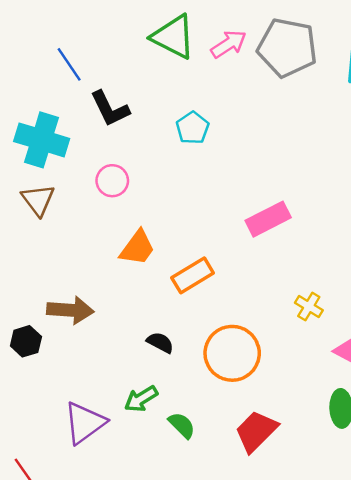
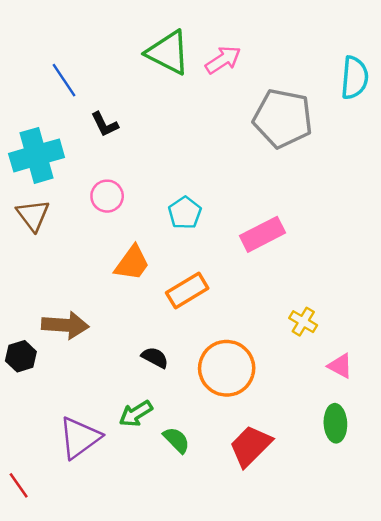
gray pentagon: (287, 48) -> (283, 118), moved
black L-shape: (110, 109) -> (105, 124), size x0.7
cyan pentagon: (193, 128) -> (185, 213), moved
cyan cross: (42, 140) -> (37, 155), turned -33

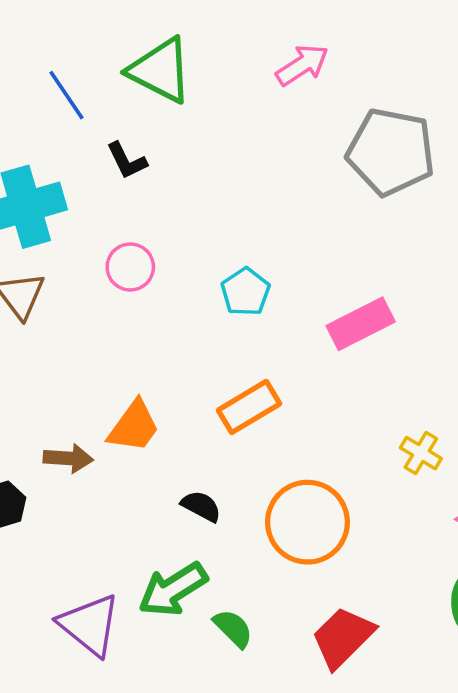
green triangle: (168, 53) -> (160, 70), moved
orange trapezoid: (132, 263) -> (134, 426), moved
brown arrow: (65, 325) -> (68, 458), size x0.7
green arrow: (136, 414) -> (173, 589), size x1.4
purple triangle: (80, 438) -> (90, 625), turned -45

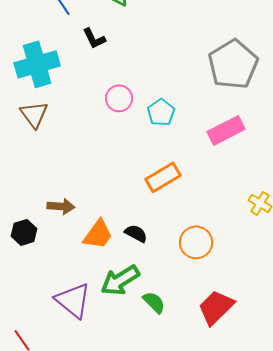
gray pentagon: (391, 152) -> (233, 64), moved, turned 30
pink circle: (130, 267) -> (119, 98), moved
orange trapezoid: (134, 426) -> (98, 234), moved
orange circle: (307, 522) -> (196, 242), size x0.7

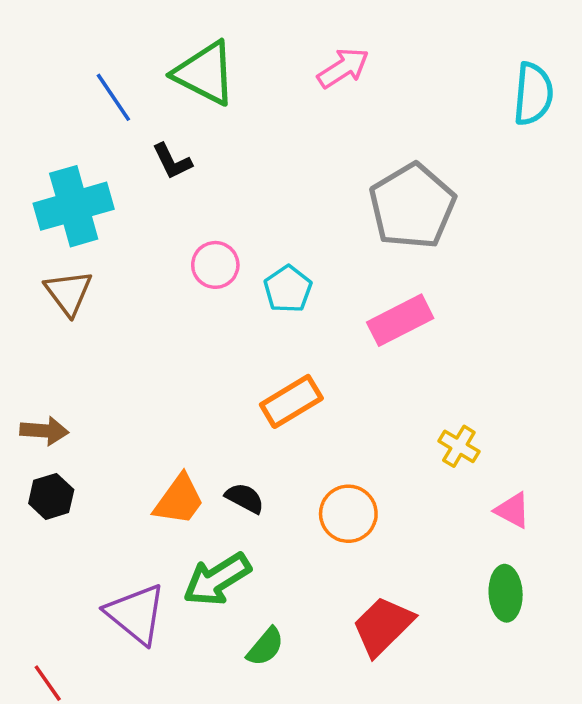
brown arrow: (61, 206) -> (44, 431), moved
green semicircle: (154, 302) -> (265, 647), moved, turned 85

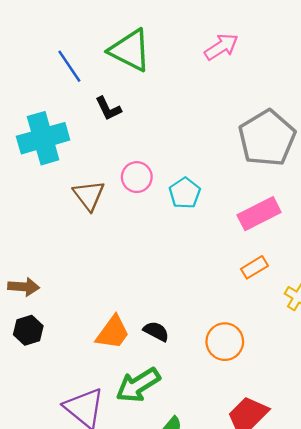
brown triangle: (68, 293) -> (89, 195), moved
orange rectangle: (291, 401) -> (254, 267), moved, size x0.7

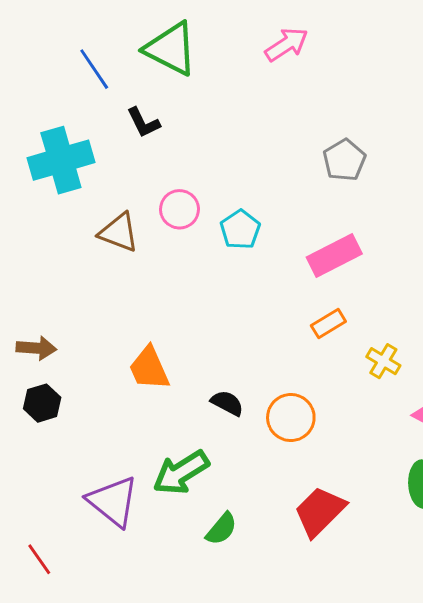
gray pentagon: (267, 138) -> (344, 160), size x0.6
brown triangle: (89, 195) -> (119, 232), turned -32
black semicircle: (156, 331) -> (227, 403), moved
orange trapezoid: (113, 332) -> (149, 368), moved, turned 120

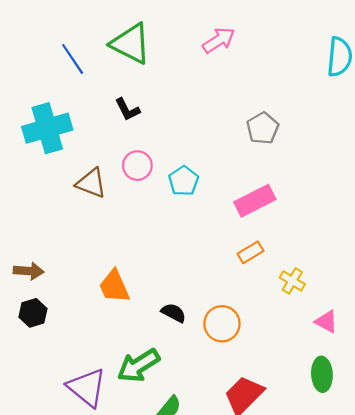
black L-shape: (143, 123) -> (127, 109), moved

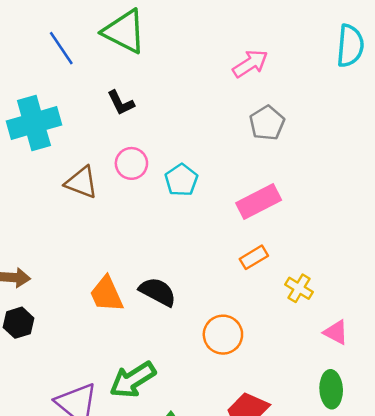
pink arrow: (219, 40) -> (250, 64), moved
black semicircle: (174, 313) -> (158, 292), moved, size x1.4

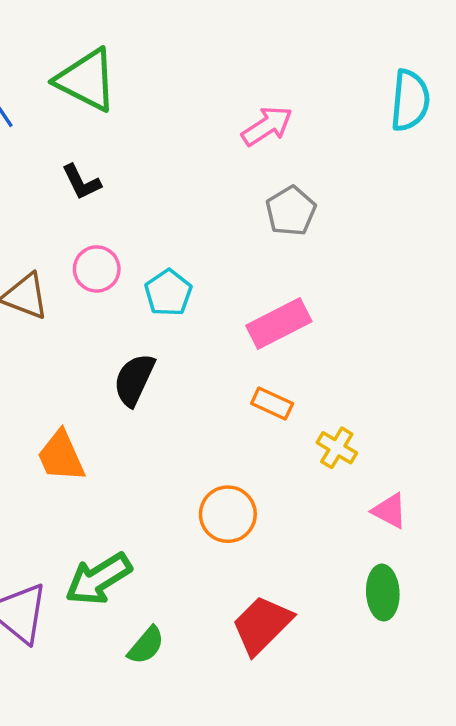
orange rectangle: (254, 257) -> (272, 403), turned 56
black semicircle: (158, 292) -> (134, 380), moved, turned -93

